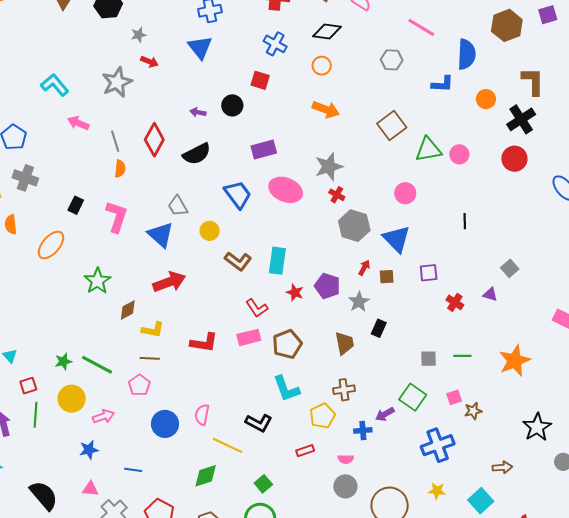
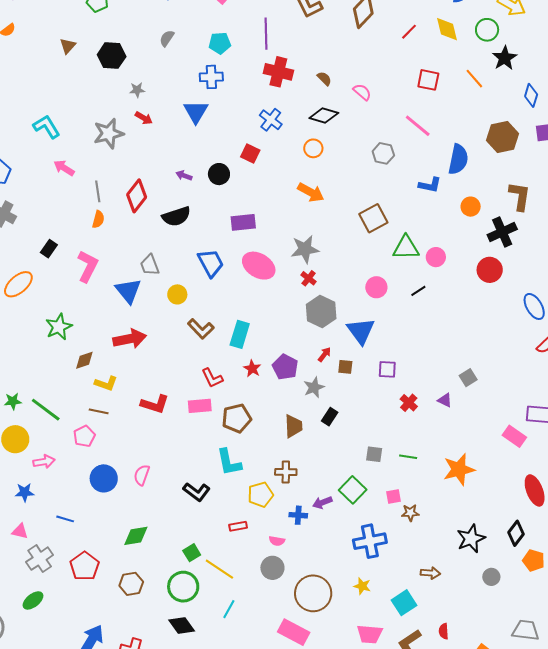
black line: (465, 221) -> (418, 291), moved, turned 49
yellow line: (228, 445) -> (219, 569), moved

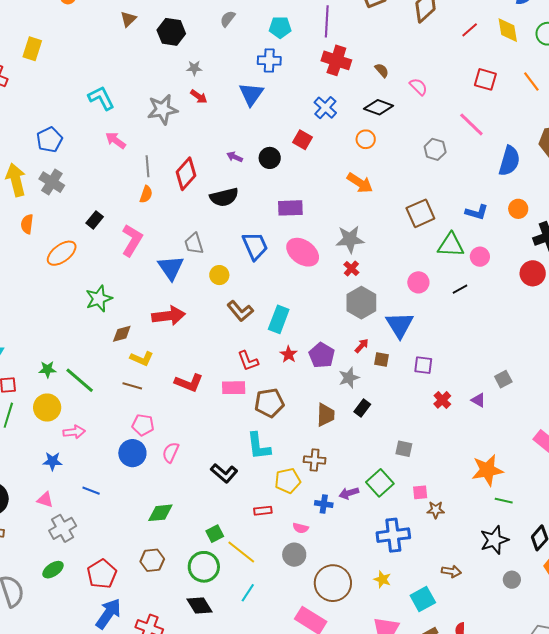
blue L-shape: (430, 185) -> (477, 212), moved
pink pentagon: (84, 436) -> (143, 425), moved, turned 30
green line: (408, 457) -> (504, 501), moved
red pentagon: (84, 566) -> (102, 574), moved

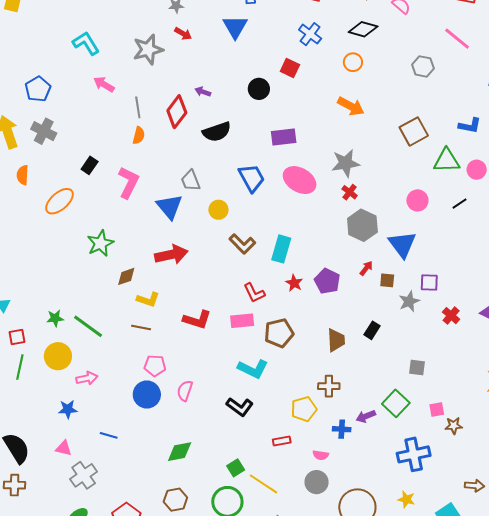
purple arrow: (235, 157) -> (203, 92), moved
gray star: (349, 378) -> (409, 301), moved
cyan L-shape: (259, 446) -> (253, 369), moved, turned -52

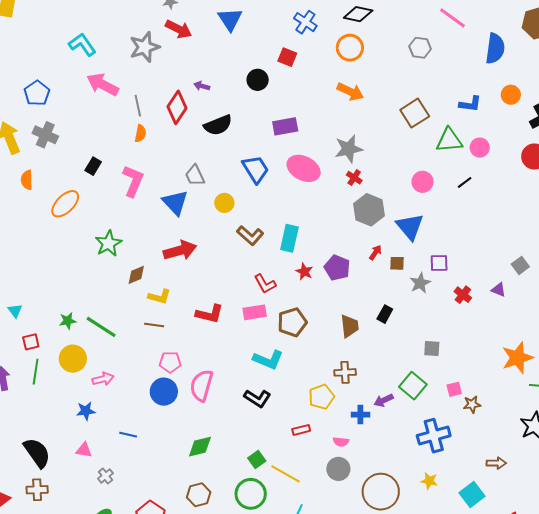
red arrow: (183, 34) -> (179, 29), size x1.5
orange circle: (353, 62) -> (350, 48), size x1.4
pink arrow: (104, 84) -> (103, 84), size x1.5
pink semicircle: (185, 391) -> (202, 385), size x1.5
gray cross: (84, 475) -> (105, 476), size x0.6

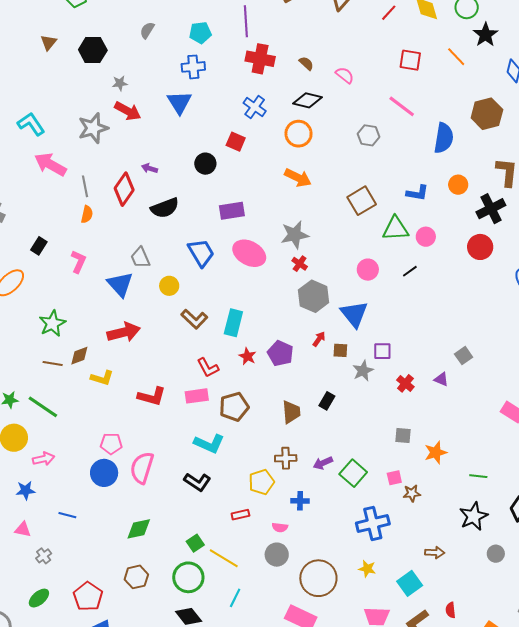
pink L-shape: (133, 181) -> (78, 262), size x0.7
brown line: (154, 325) -> (53, 363), moved
gray square: (432, 349) -> (403, 436), moved
orange star: (517, 358) -> (436, 452), moved, size x0.7
purple arrow: (384, 400) -> (323, 463), moved

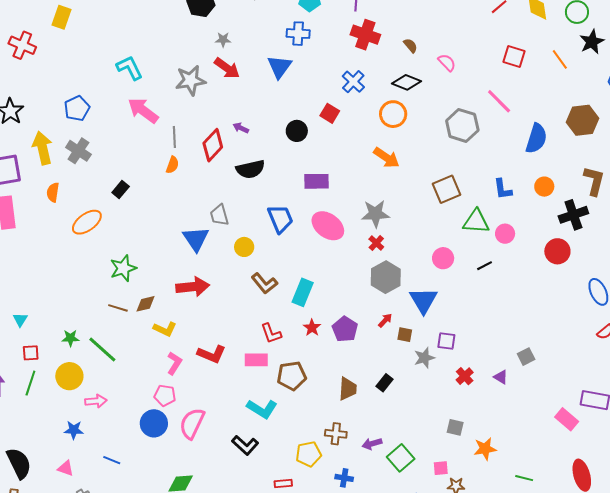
gray hexagon: (369, 135) -> (462, 125), size x1.5
blue L-shape: (417, 193) -> (503, 189), turned 65
pink L-shape: (78, 262) -> (174, 363), moved

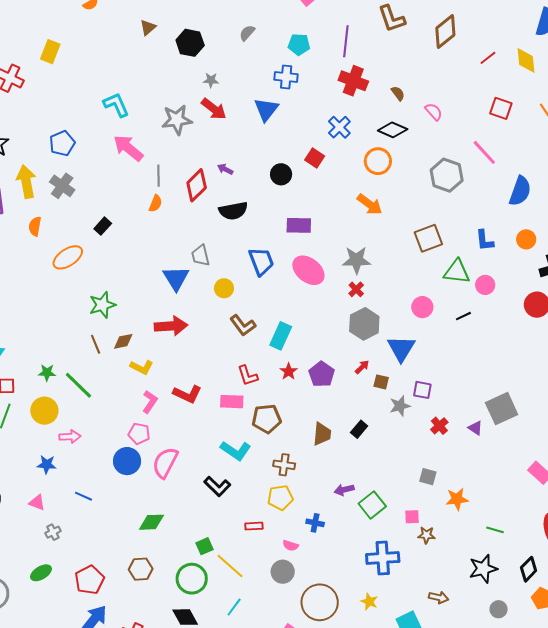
brown line: (118, 308) -> (96, 344), turned 48
gray square: (526, 357) -> (502, 409), size x1.8
brown cross: (336, 434) -> (284, 465), moved

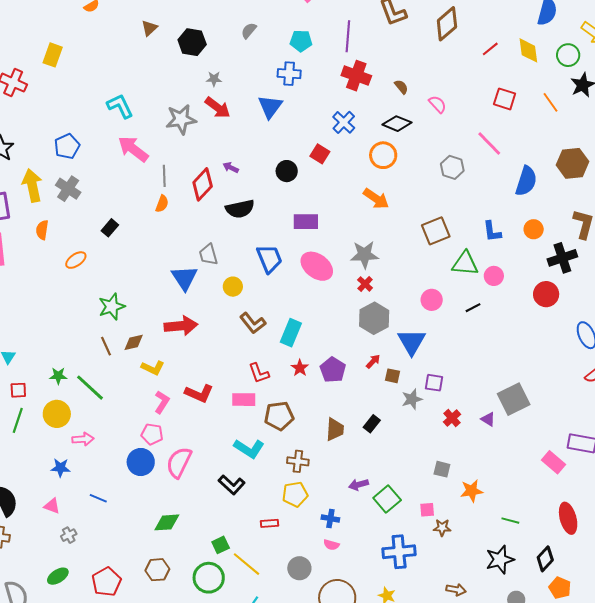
gray hexagon: (447, 175) -> (452, 167), size x0.7
orange ellipse: (68, 257) -> (76, 260), size x0.7
pink semicircle: (291, 546) -> (331, 545), moved

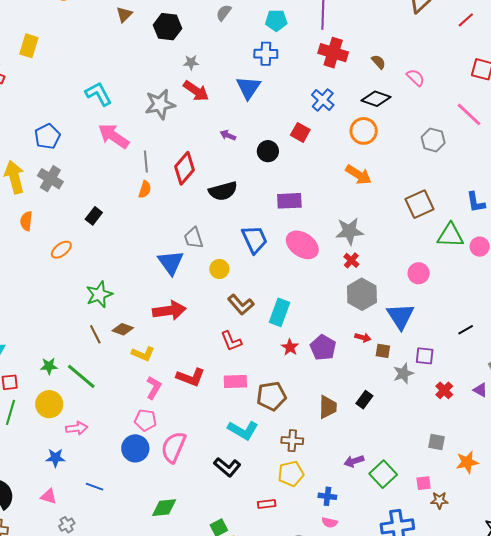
purple arrow: (231, 167) -> (228, 135), moved
black line: (473, 308) -> (466, 330), moved
brown diamond: (134, 342) -> (123, 329), turned 35
red arrow: (373, 361) -> (363, 337), turned 63
red L-shape: (259, 373) -> (231, 341), moved

